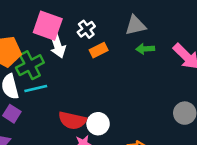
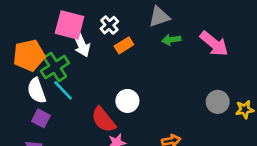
cyan line: (36, 89) -> (63, 90), turned 65
red semicircle: (72, 120) -> (103, 120), turned 44
white circle: (98, 124) -> (127, 101), moved

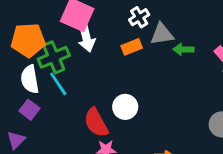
gray triangle: (159, 17) -> (162, 34), moved
white cross: (109, 25) -> (139, 17), moved

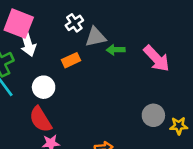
orange rectangle: (132, 47) -> (71, 60), moved
white circle: (125, 107) -> (44, 87), moved

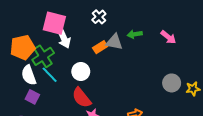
gray triangle: (96, 37) -> (114, 42), moved, turned 30
pink arrow: (157, 58) -> (168, 37), size x0.7

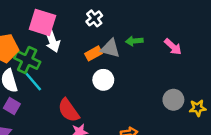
green cross: (43, 56) -> (27, 60), turned -35
white circle: (81, 72) -> (103, 80), moved

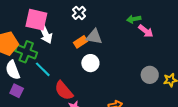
green arrow: (134, 41) -> (134, 19), moved
cyan line: (33, 82) -> (43, 69), moved

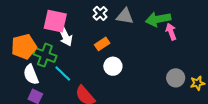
green arrow: (134, 19) -> (158, 19), size x1.6
pink arrow: (146, 31) -> (171, 32), turned -147
gray triangle: (94, 37) -> (125, 16), moved

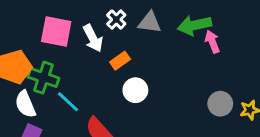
white arrow: (65, 36) -> (93, 38), moved

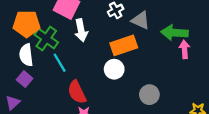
white arrow: (93, 38) -> (81, 30), moved
orange rectangle: (120, 61) -> (124, 45), moved, size x1.6
gray circle: (220, 104) -> (149, 95), moved

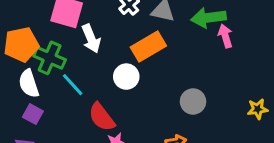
white circle: (114, 69) -> (126, 77), moved

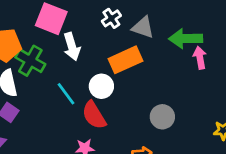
cyan line: (73, 85) -> (66, 94), moved
red semicircle: (102, 117) -> (94, 115), moved

